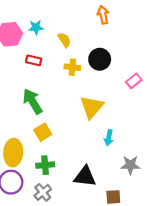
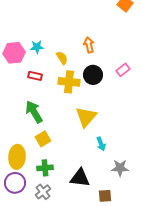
orange arrow: (103, 15) -> (89, 45), moved
yellow cross: (72, 67) -> (69, 82), size x1.5
pink rectangle: (134, 81) -> (123, 70), moved
cyan arrow: (109, 138) -> (101, 144), turned -32

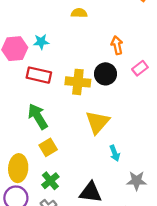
orange arrow: (89, 45) -> (117, 45), moved
yellow semicircle: (62, 58) -> (79, 13), moved, turned -56
red rectangle: (35, 76) -> (39, 75), size x1.5
green cross: (45, 168) -> (50, 181), turned -35

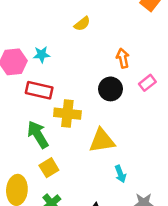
yellow semicircle: (79, 13) -> (82, 24), turned 140
yellow cross: (78, 82) -> (67, 114), moved
yellow triangle: (97, 122) -> (102, 141), turned 40

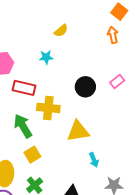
cyan star: (42, 54) -> (46, 57), moved
orange arrow: (123, 58) -> (113, 35), moved

